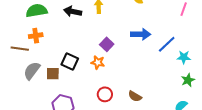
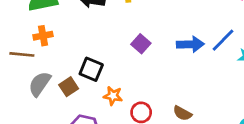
blue arrow: (141, 34) -> (190, 44), moved
orange star: (98, 62) -> (113, 96), moved
brown square: (53, 74) -> (69, 87), turned -32

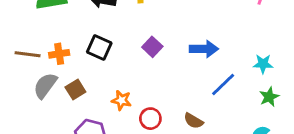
orange cross: (43, 36) -> (59, 54), moved
blue line: (223, 40) -> (223, 85), moved
black square: (91, 69) -> (99, 48), moved

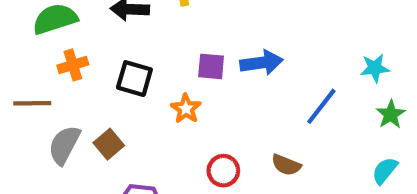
purple square: (152, 47) -> (211, 66), turned -30
blue arrow: (204, 49) -> (261, 63), moved
orange cross: (59, 54) -> (73, 65), moved
orange star: (121, 100) -> (186, 109), moved, turned 30

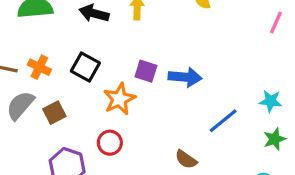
orange cross: (73, 65) -> (39, 67), moved, turned 30
orange star: (186, 109) -> (119, 99), size x1.4
red circle: (223, 171) -> (110, 143), moved

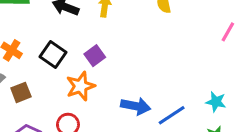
purple square: (146, 71) -> (95, 56), moved, turned 30
blue arrow: (185, 77) -> (136, 106), moved

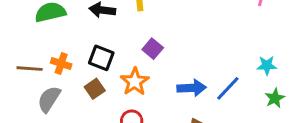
purple square: (95, 56) -> (153, 49), moved
brown square: (21, 92) -> (95, 89), moved

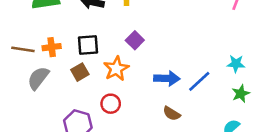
black square: (101, 58) -> (88, 45), turned -30
orange cross: (61, 64) -> (52, 47), turned -30

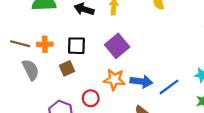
purple square: (135, 40) -> (117, 46), size x1.5
orange star: (116, 69) -> (114, 79), moved, turned 30
gray semicircle: (38, 78) -> (31, 70), turned 110

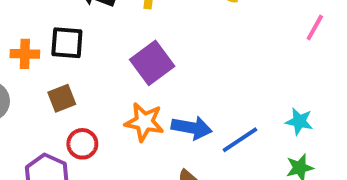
black square: (76, 46) -> (67, 43), moved
red circle: (91, 98) -> (82, 144), moved

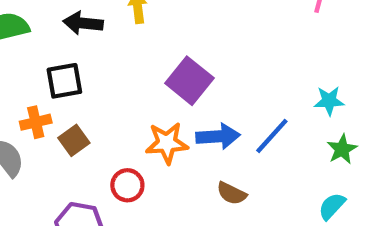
orange cross: (25, 54) -> (36, 122), moved
purple square: (152, 63) -> (189, 81), moved
red circle: (82, 144) -> (127, 185), moved

